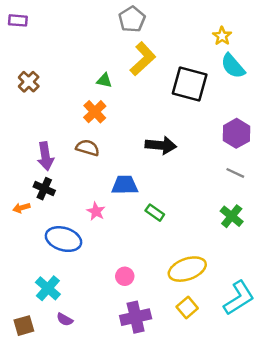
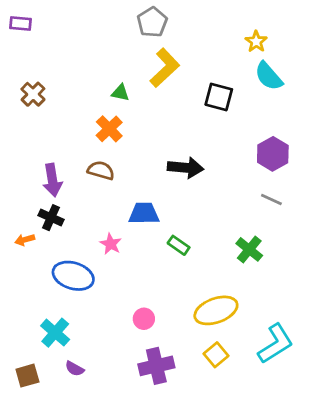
black square: (190, 84) -> (219, 97), size x0.7
green cross: (232, 216) -> (249, 249), moved

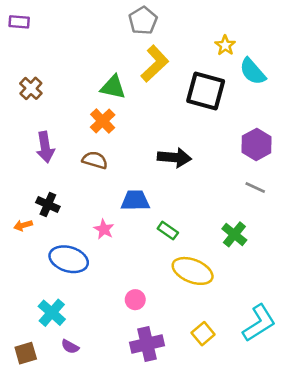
yellow star: (256, 42) -> (225, 45), moved
green triangle: (120, 93) -> (113, 87), size x1.5
black square: (219, 97) -> (206, 91), size x1.4
purple arrow: (52, 180) -> (45, 147), moved
yellow ellipse: (216, 310) -> (193, 271), moved, turned 42

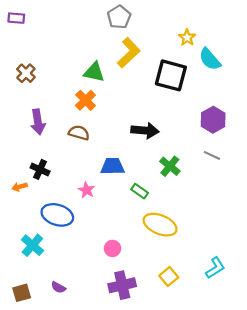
green cross: (234, 234) -> (170, 166), moved
cyan cross: (52, 313) -> (32, 245), moved
cyan L-shape: (259, 323) -> (215, 268), size x0.7

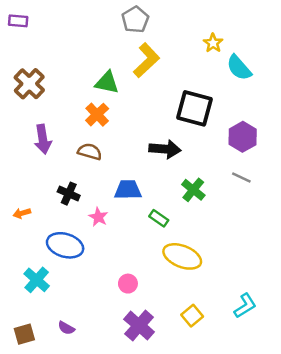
brown cross: (26, 73) -> (29, 84), size x1.4
black square: (171, 75) -> (195, 108), moved
black cross: (40, 169) -> (69, 194), moved
purple cross: (122, 285) -> (139, 326), turned -36

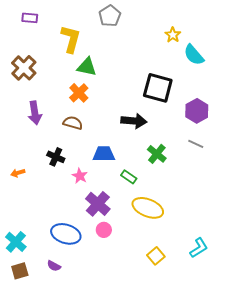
purple rectangle: (18, 21) -> (30, 18), moved
yellow L-shape: (146, 60) -> (71, 39), moved, turned -32
blue ellipse: (65, 245) -> (66, 234), moved
cyan cross: (37, 280) -> (16, 242), moved
purple cross: (139, 326) -> (98, 204), moved

